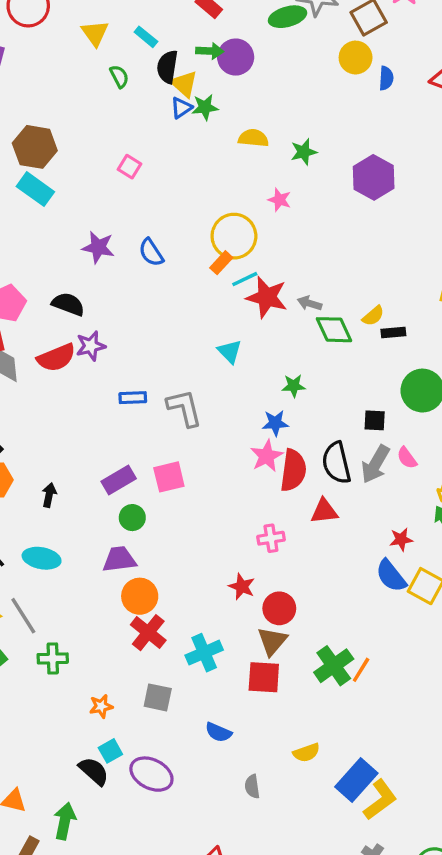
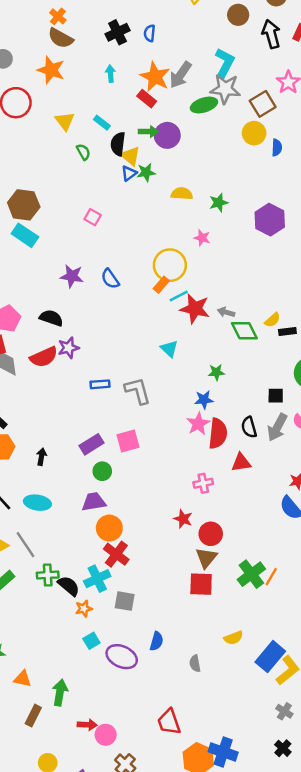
black semicircle: (336, 463) -> (249, 427), size x0.7
cyan cross: (204, 653) -> (97, 579), moved
blue semicircle: (218, 732) -> (157, 641), moved, turned -96
black semicircle: (94, 771) -> (69, 586), moved

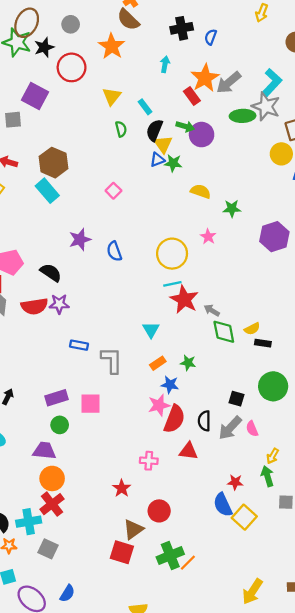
purple star: (72, 276) -> (80, 239), turned 30
orange rectangle: (161, 285) -> (158, 363), moved
red circle: (211, 534) -> (159, 511), moved

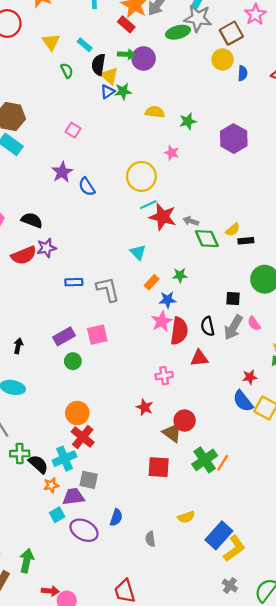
purple star: (80, 239) -> (62, 172), moved
purple trapezoid: (44, 451) -> (73, 497), moved
brown triangle: (133, 529) -> (172, 433), moved, turned -35

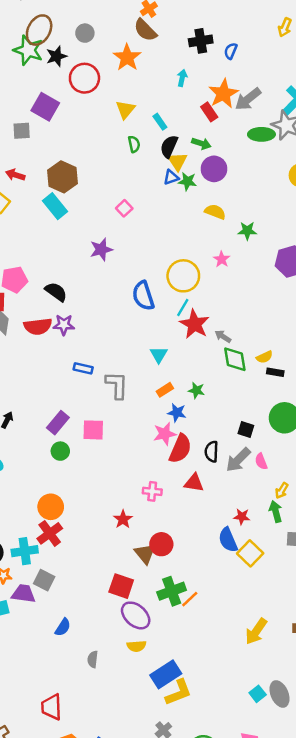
purple circle: (144, 58) -> (214, 169), moved
blue semicircle: (87, 187) -> (143, 296), moved, size x1.4
cyan line: (148, 205) -> (183, 307), turned -49
purple rectangle: (64, 336) -> (58, 423), turned -35
purple ellipse: (84, 530) -> (136, 615), moved

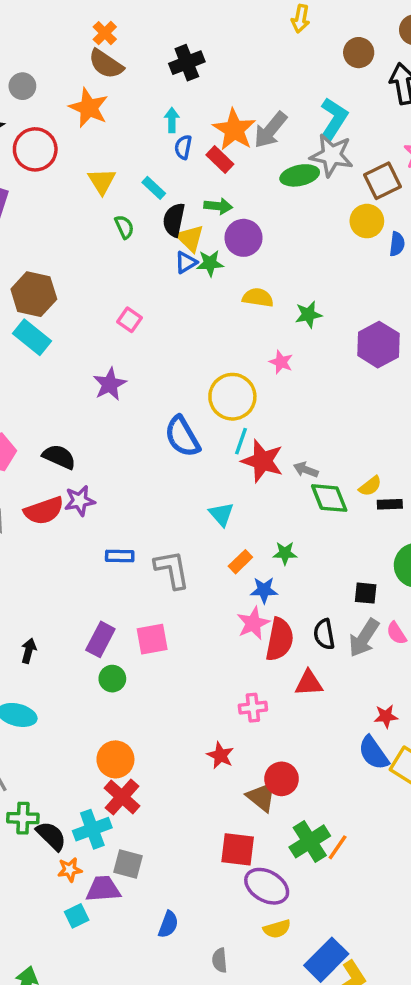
blue semicircle: (231, 51) -> (183, 147), moved

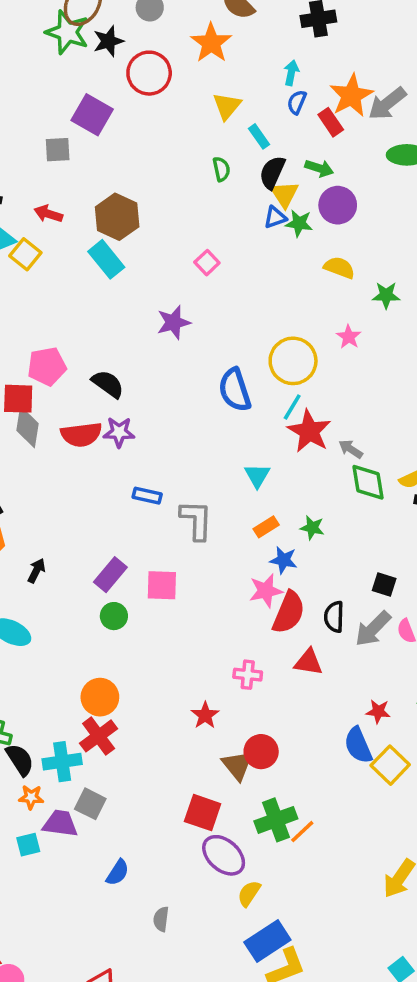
yellow triangle: (102, 181) -> (227, 106), moved
yellow semicircle: (277, 929) -> (249, 893), moved, turned 128

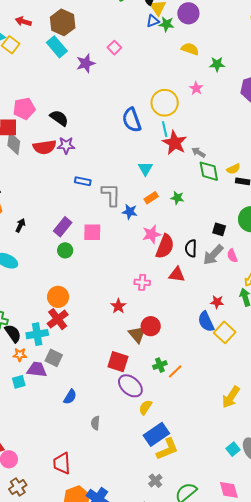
purple star: (174, 322) -> (86, 63), moved
cyan line: (292, 407) -> (165, 129), turned -42
blue star: (283, 560) -> (130, 212), moved
green cross: (276, 820) -> (160, 365), size x0.6

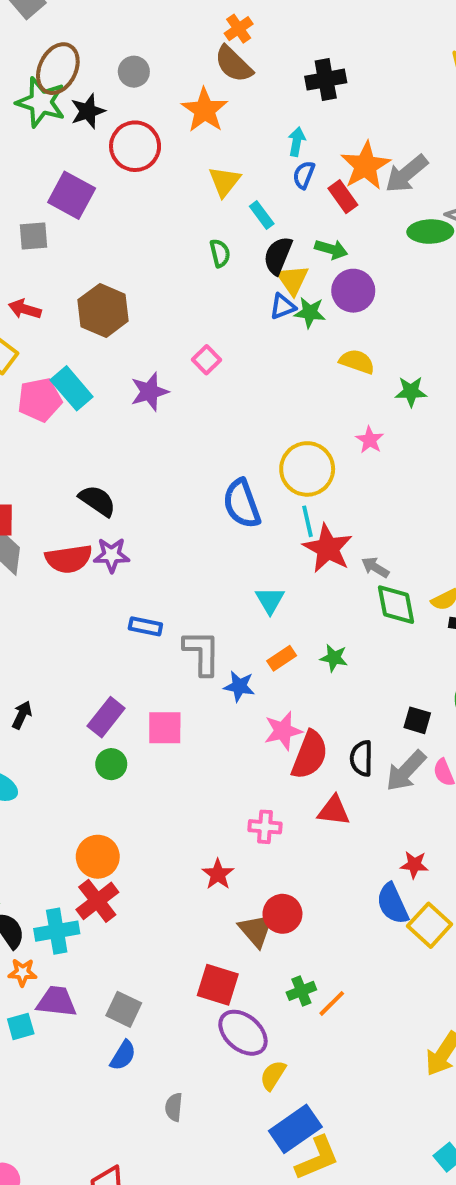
cyan rectangle: (57, 47) -> (72, 388), moved
pink pentagon: (24, 109) -> (40, 400), moved
gray square: (54, 358) -> (124, 1009), moved

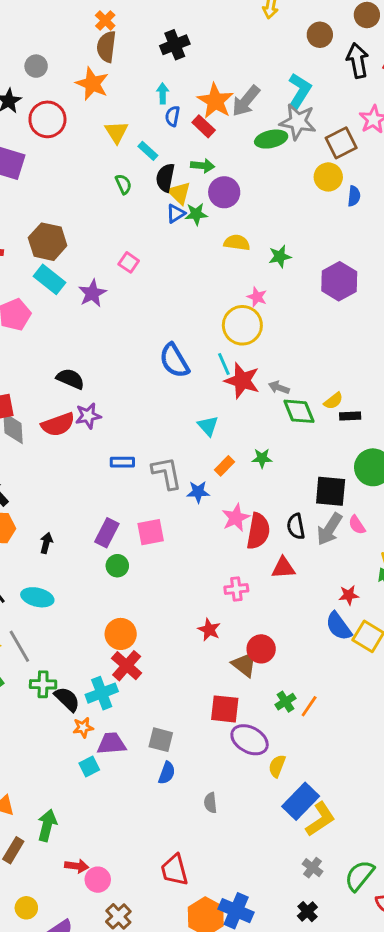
brown semicircle: (233, 64) -> (106, 47), turned 64
cyan rectangle: (72, 388) -> (49, 279), moved
yellow circle: (307, 469) -> (242, 325), moved
black square: (417, 720) -> (331, 491), size x1.6

